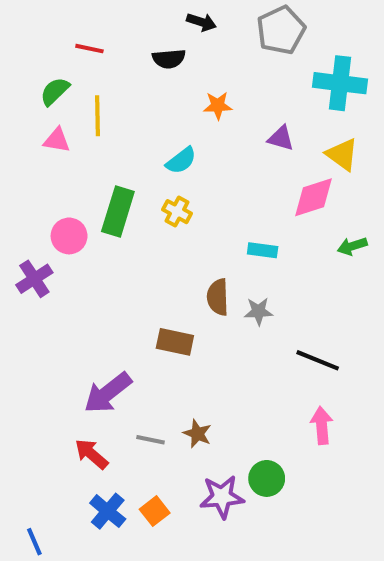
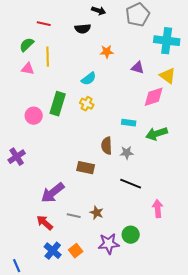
green arrow: (352, 246) -> (157, 134), moved, size x1.5
purple cross: (34, 279) -> (17, 157), moved
black line: (318, 360) -> (131, 184), moved

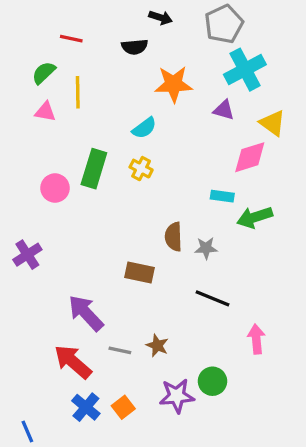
cyan cross: (167, 41) -> (245, 70), moved, turned -35
orange star: (107, 52) -> (174, 84), size x1.6
cyan rectangle: (129, 123) -> (222, 196), moved
purple arrow: (53, 193) -> (86, 313), turned 85
red arrow: (45, 223) -> (73, 362), size x1.4

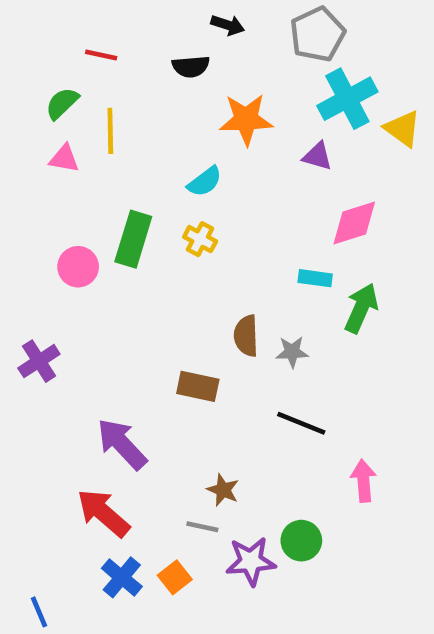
yellow triangle: (273, 123) -> (403, 129), moved
green arrow: (255, 217) -> (361, 308), turned 132
gray line: (120, 350) -> (202, 527), moved

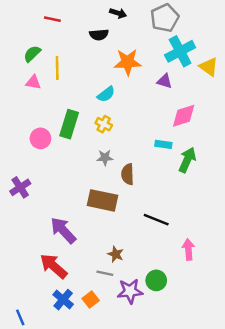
red line: (101, 55) -> (52, 19), moved
gray star: (292, 352) -> (105, 158), moved
brown rectangle: (198, 386) -> (103, 200), size x1.4

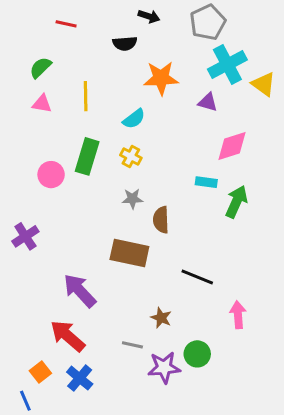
yellow line: (57, 68) -> (86, 96), moved
brown star: (116, 254) -> (161, 318), moved
orange square: (91, 300) -> (40, 372), moved

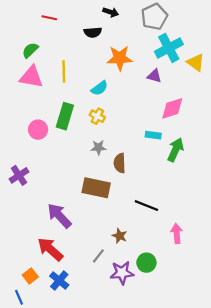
pink triangle: (42, 104) -> (31, 77), size x1.6
gray line: (132, 345) -> (98, 256), turned -64

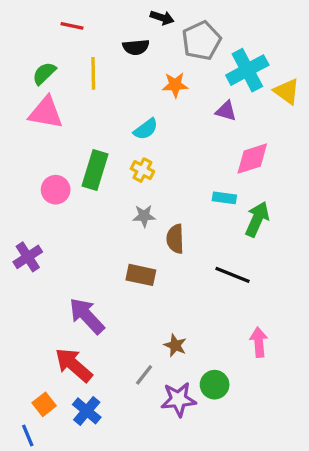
gray pentagon: (154, 17) -> (201, 41), moved
orange star: (120, 58) -> (175, 85), size x0.7
yellow line: (64, 71) -> (93, 73), moved
brown rectangle: (96, 188) -> (141, 275), size x0.7
black line: (146, 206) -> (233, 275), moved

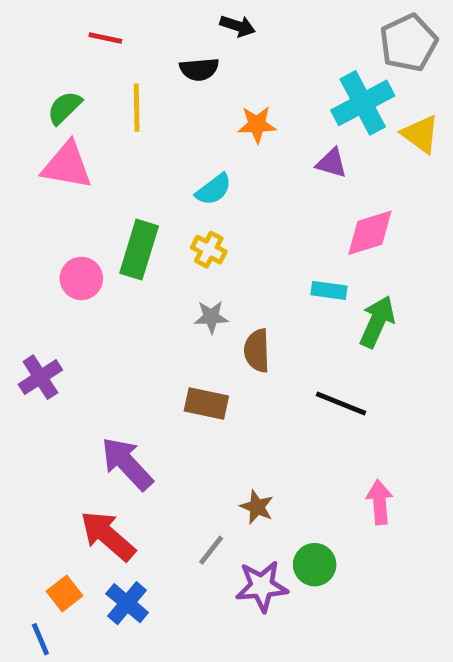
gray pentagon: (201, 41) -> (408, 43), moved

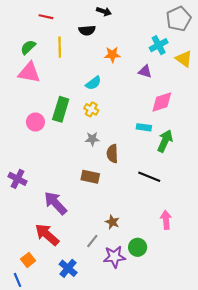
cyan cross: (363, 103) -> (159, 45), size x0.7
purple cross: (40, 377) -> (18, 179), moved, turned -30
blue cross: (127, 603) -> (68, 268), moved

